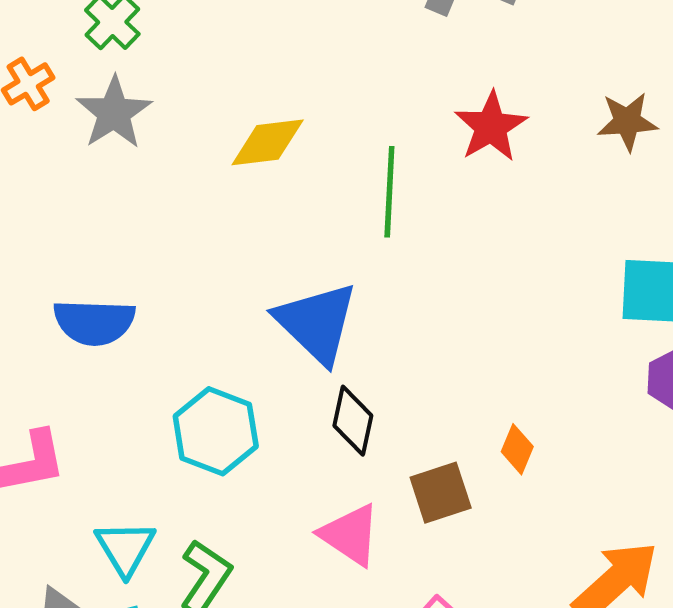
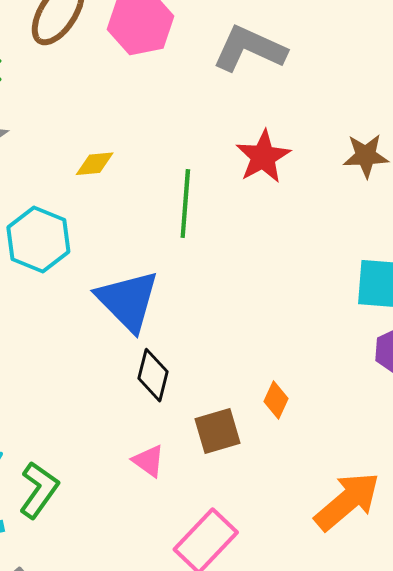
yellow diamond: (268, 142) -> (95, 164), size x0.7
cyan hexagon: (216, 431) -> (38, 239), moved
pink triangle: (350, 535) -> (149, 461), size x0.7

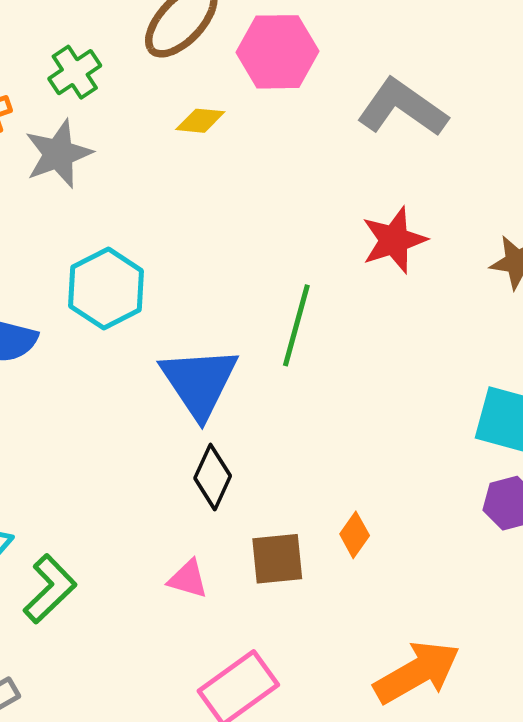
yellow diamond: (95, 164) -> (200, 121), moved
green line: (185, 204) -> (296, 325), moved
pink triangle: (149, 461) -> (188, 579), turned -30

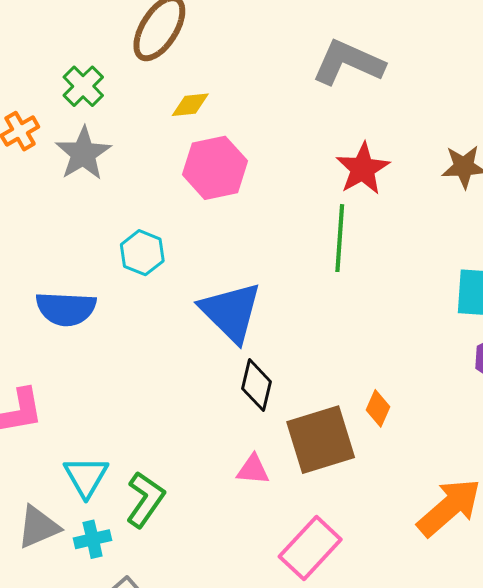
pink hexagon: (278, 52) -> (215, 168), moved
cyan hexagon: (106, 289) -> (142, 253), size x0.7
green line: (296, 325) -> (340, 238), moved
brown square: (277, 559) -> (321, 440), size x1.5

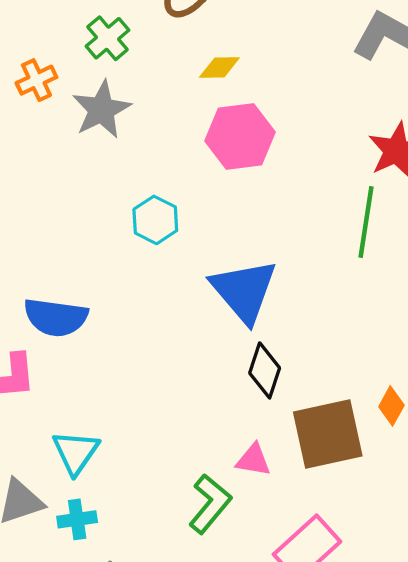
blue semicircle: (66, 309) -> (56, 317), moved
green L-shape: (145, 499) -> (210, 504), moved

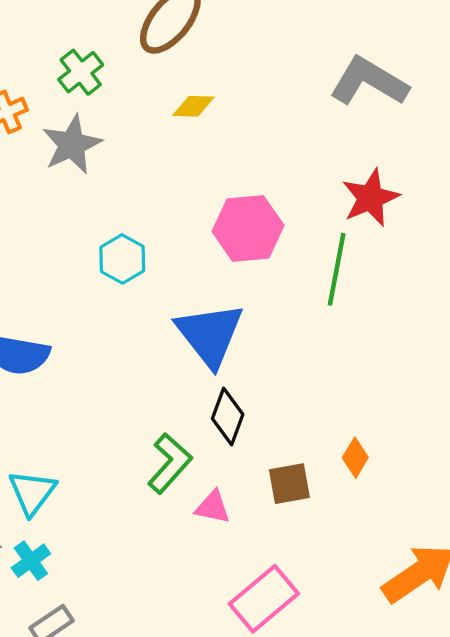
pink hexagon: (240, 136) -> (248, 228), moved
brown square: (328, 434) -> (289, 484), size x0.6
green L-shape: (210, 504) -> (170, 463), moved
cyan cross: (77, 519) -> (31, 561), turned -30

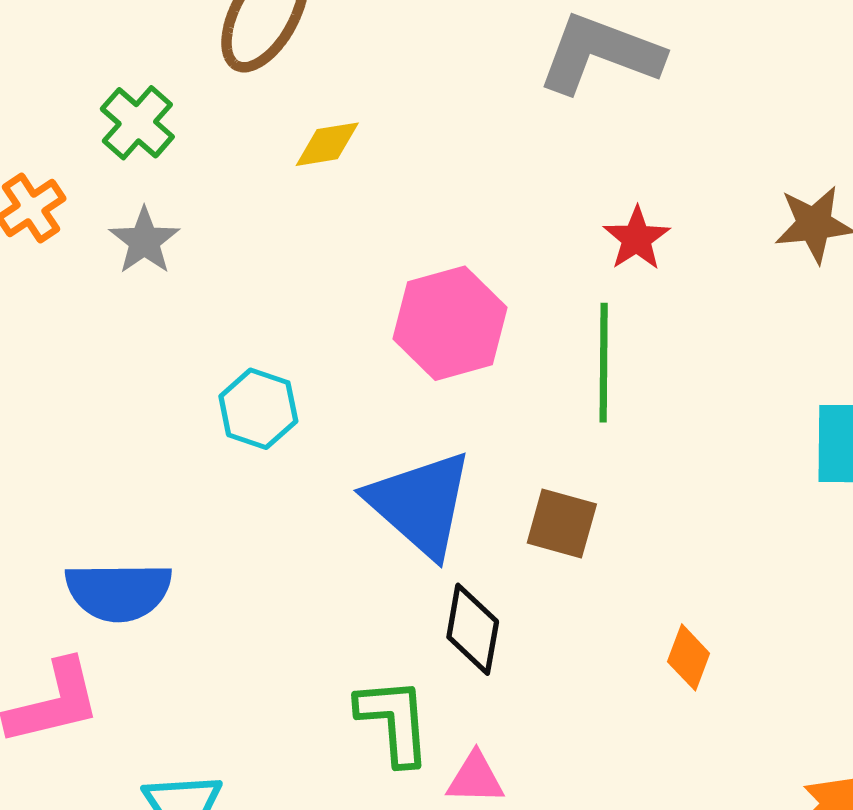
gray star: (72, 145) -> (144, 241), size x0.7
red star: (370, 198) -> (637, 238), size x0.7
green L-shape: (170, 463) -> (394, 721), turned -36
brown square: (289, 484) -> (562, 523), moved, turned 36

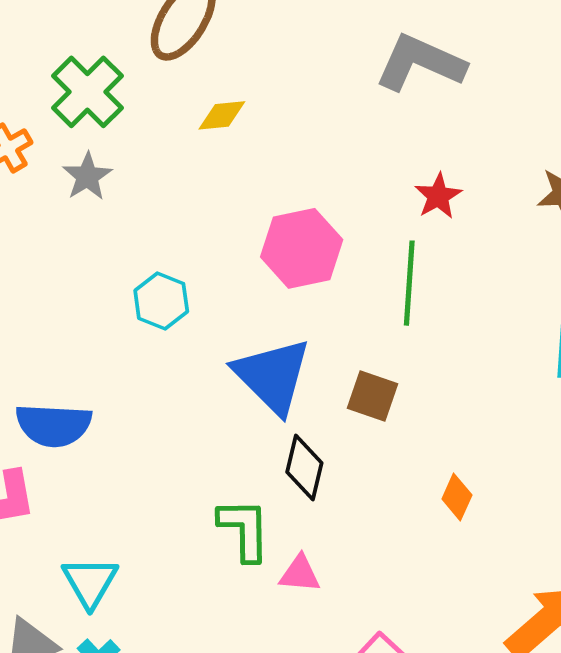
green cross: (137, 123) -> (87, 92), size x1.4

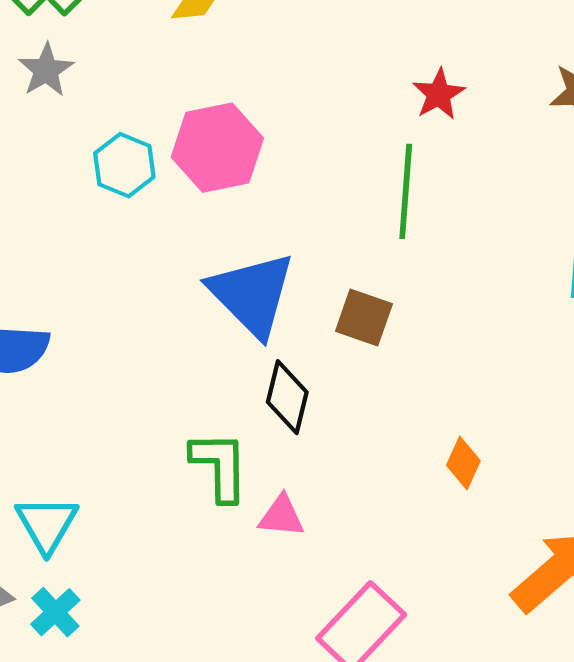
pink hexagon: (302, 248) -> (217, 148), moved
cyan hexagon: (161, 301) -> (124, 165), moved
orange diamond: (457, 497) -> (463, 463), moved

